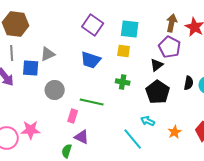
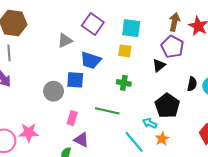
gray triangle: (48, 54) -> (65, 41), moved
blue square: (31, 68) -> (75, 80), moved
black pentagon: (158, 92) -> (167, 106), moved
green line: (92, 102) -> (107, 111), moved
orange star: (175, 132) -> (162, 139), moved

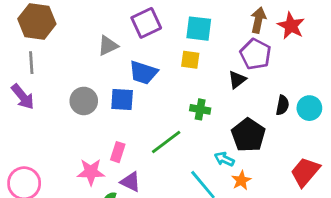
purple square: (93, 24) -> (146, 23), turned 30
green cross: (124, 83) -> (200, 109), moved
gray circle: (53, 91) -> (84, 101), moved
green line: (107, 111) -> (166, 142), turned -50
pink star: (29, 133) -> (91, 172), moved

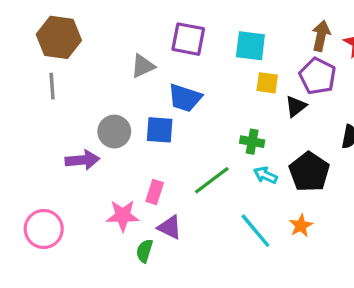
purple square: (146, 23) -> (188, 39), turned 36
yellow square: (190, 60) -> (267, 83), moved
purple arrow: (23, 97) -> (82, 160), moved, turned -56
cyan arrow: (224, 159) -> (266, 175), moved

